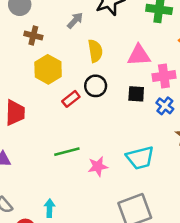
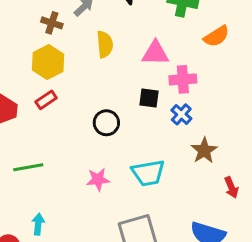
brown cross: (33, 36) -> (52, 23), moved
black circle: (96, 86) -> (106, 123), moved
red rectangle: (71, 99) -> (46, 100), moved
green line: (67, 152) -> (28, 167), moved

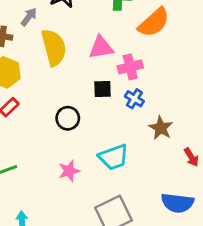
orange semicircle: (216, 36) -> (154, 22), size x1.4
yellow semicircle: (105, 44) -> (54, 47), size x1.5

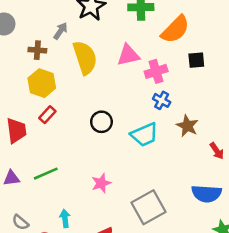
black square: (102, 89) -> (196, 60), moved
cyan trapezoid: (114, 157) -> (144, 135), moved
pink star: (69, 171) -> (101, 183), moved

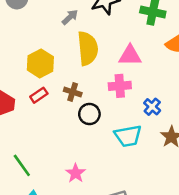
brown cross: (37, 50) -> (73, 92), moved
pink cross: (156, 71) -> (120, 86), moved
green line: (46, 174) -> (22, 165), moved, turned 65
pink star: (101, 183) -> (76, 173), turned -30

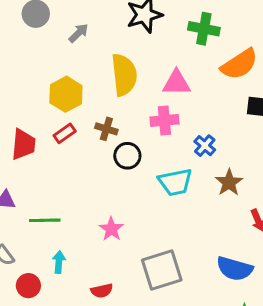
gray arrow: (70, 17) -> (79, 33), moved
green line: (22, 165) -> (45, 220), turned -55

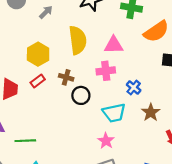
pink star: (111, 229) -> (106, 141), moved

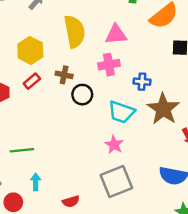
blue cross: (134, 88) -> (142, 82), turned -32
brown star: (151, 112) -> (163, 109), size x1.5
cyan trapezoid: (114, 113) -> (121, 112), turned 35

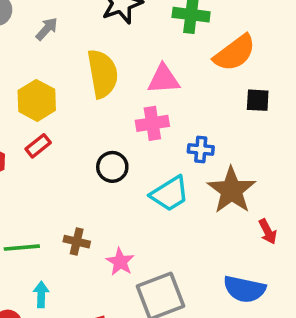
brown cross: (64, 75) -> (77, 242), moved
cyan trapezoid: (121, 112) -> (170, 194), turned -52
pink star: (114, 145) -> (120, 262), moved

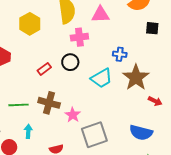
pink cross: (152, 123) -> (79, 37), moved
red rectangle: (38, 146) -> (44, 69), moved
red arrow: (268, 231) -> (155, 101), turned -40
brown cross: (77, 242) -> (49, 103), size x1.5

